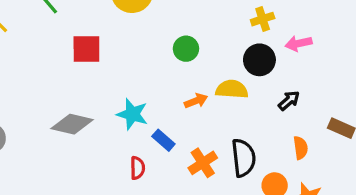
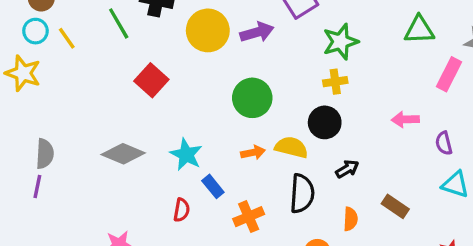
pink arrow: (299, 43) -> (405, 119), moved
red square: (86, 49) -> (151, 80), turned 32
green circle: (186, 49) -> (252, 98), size x1.5
black semicircle: (243, 158) -> (302, 193), moved

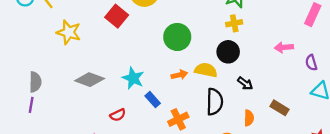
yellow star: (23, 73) -> (69, 32), moved
red square: (151, 80) -> (117, 16), moved
black arrow: (347, 169) -> (245, 83), turned 70
red semicircle: (182, 210) -> (118, 115), moved, turned 56

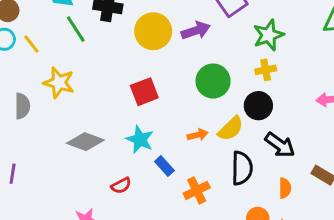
red square: (117, 16) -> (144, 92), moved, turned 30
green circle: (177, 37) -> (213, 81), moved
yellow semicircle: (206, 70) -> (231, 129), turned 125
gray semicircle: (35, 82) -> (22, 106), moved
black arrow: (245, 83) -> (280, 145), size x1.5

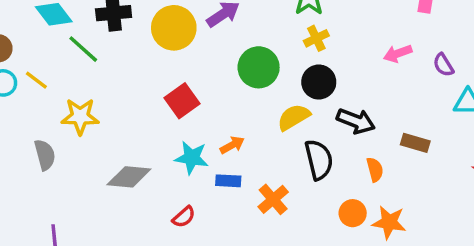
yellow semicircle: (231, 129) -> (294, 117), turned -152
orange arrow: (198, 135) -> (232, 145), moved
blue rectangle: (164, 166) -> (228, 181), turned -30

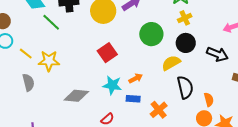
yellow line: (36, 80) -> (26, 54), moved
black arrow: (356, 121) -> (217, 54), moved
orange semicircle: (375, 170) -> (209, 100), moved

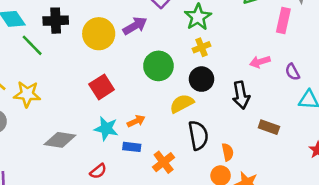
black arrow: (217, 54) -> (241, 95), turned 55

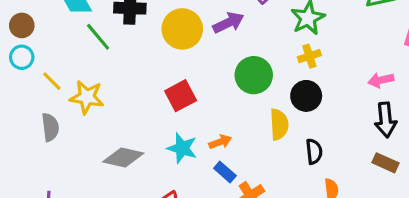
black arrow: (241, 95) -> (386, 120), moved
yellow semicircle: (182, 104) -> (279, 124), turned 110
black semicircle: (198, 135) -> (314, 152), moved, size x0.7
blue rectangle: (132, 147) -> (225, 172), moved, turned 30

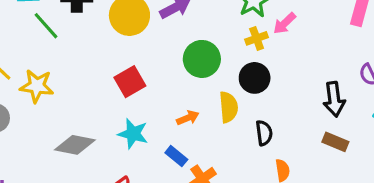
pink arrow: (381, 80) -> (285, 23), moved, turned -30
orange arrow: (220, 142) -> (188, 118), moved

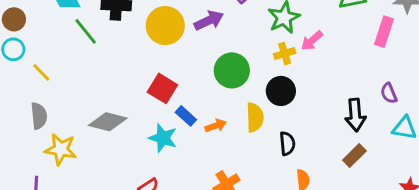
red square: (130, 82) -> (162, 88), turned -32
yellow star: (37, 86) -> (61, 149), moved
brown rectangle: (335, 142) -> (354, 155), turned -70
gray diamond: (75, 145) -> (108, 122), moved
blue rectangle: (176, 156) -> (186, 116), moved

